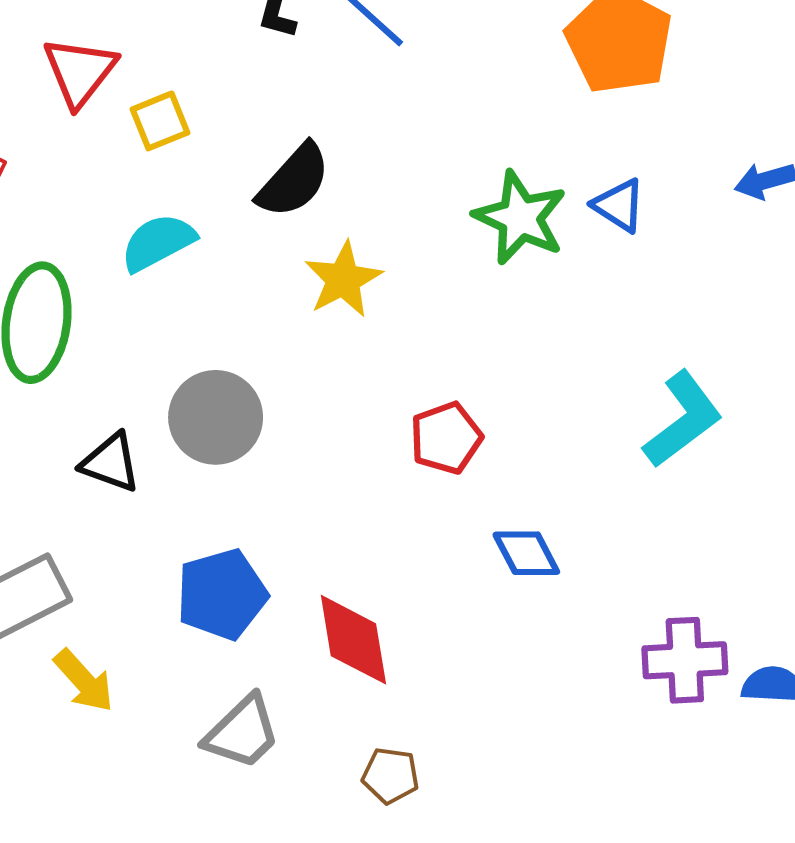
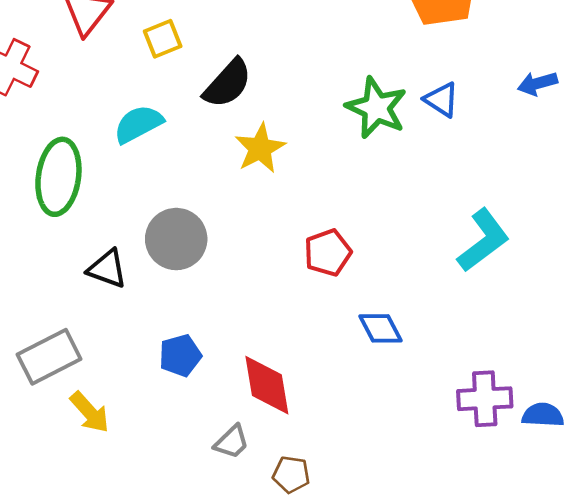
yellow square: (160, 121) -> (163, 39), moved
blue pentagon: (222, 594) -> (180, 355), size x0.7
gray trapezoid: (242, 732) -> (232, 442), moved, size x0.7

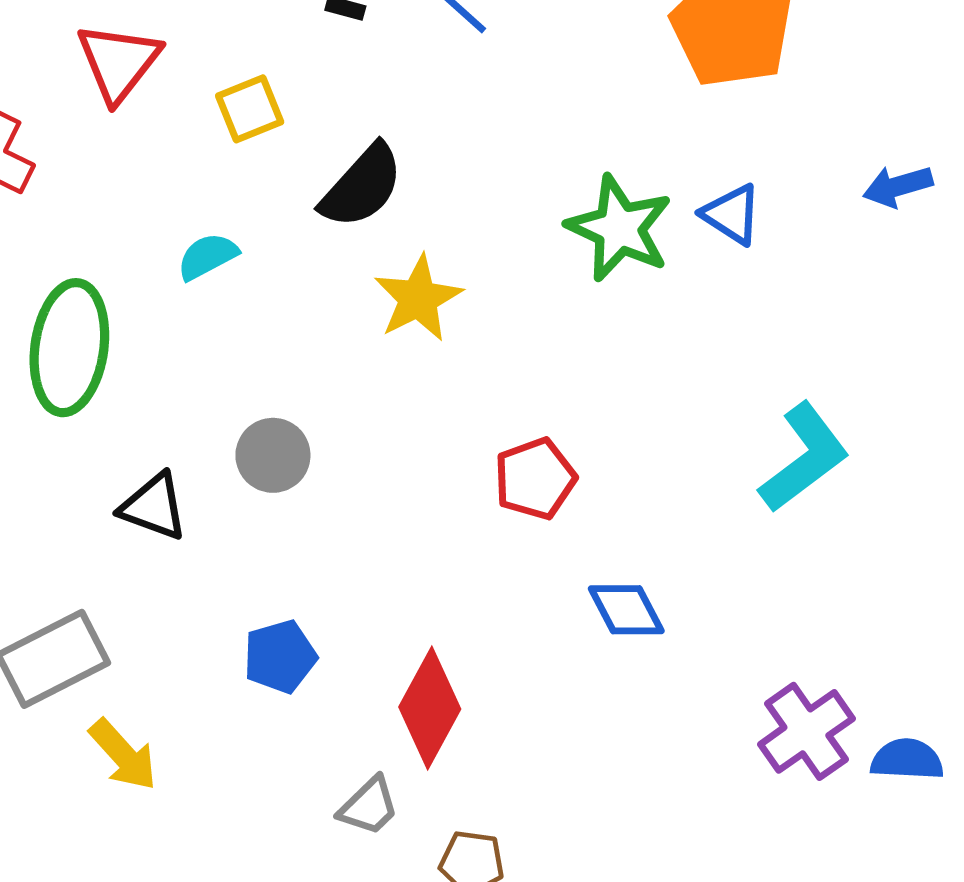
cyan semicircle: (138, 124) -> (207, 256), size x0.7
gray circle: (176, 239) -> (273, 455), size x0.7
red diamond: (267, 385) -> (430, 708), turned 38
purple cross: (485, 399) -> (806, 731), turned -32

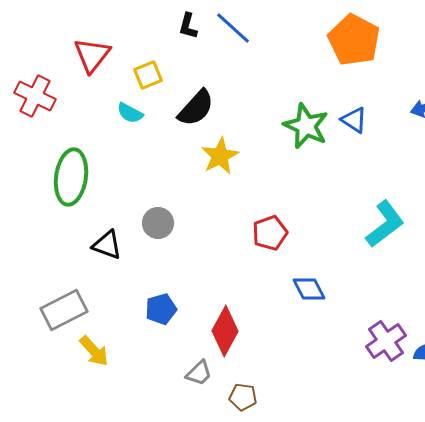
cyan semicircle: (207, 256) -> (130, 113), moved, turned -124

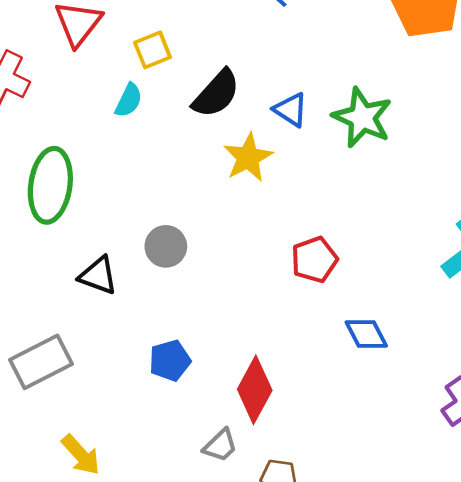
cyan semicircle: (130, 113) -> (129, 100), turned -92
blue triangle: (354, 120) -> (291, 110), moved
yellow arrow: (94, 351) -> (81, 455), moved

